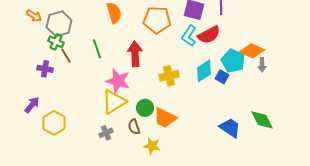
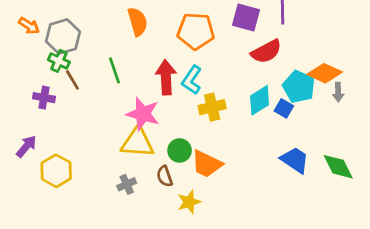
cyan L-shape: (189, 36) -> (192, 80), moved
yellow triangle: (114, 102) -> (138, 142), turned 36
blue trapezoid: (230, 128) -> (295, 160), moved
yellow star: (152, 146) -> (189, 202), turned -30

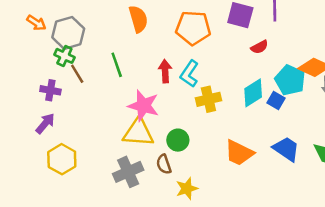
red semicircle: (266, 51) -> (259, 47), size x0.6
red arrow: (166, 77) -> (165, 71), size x0.7
purple arrow: (26, 146) -> (45, 123), moved
orange trapezoid: (207, 164) -> (239, 153), moved
gray cross: (127, 184) -> (128, 172), size x1.6

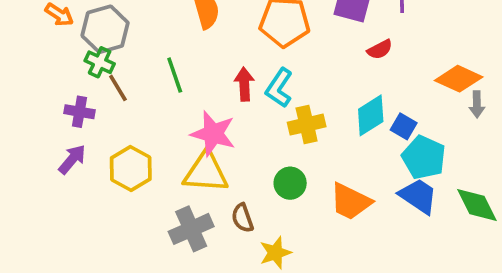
cyan pentagon: (290, 80) -> (424, 157), moved
green circle: (178, 140) -> (290, 183), moved
yellow hexagon: (62, 159) -> (131, 168), moved

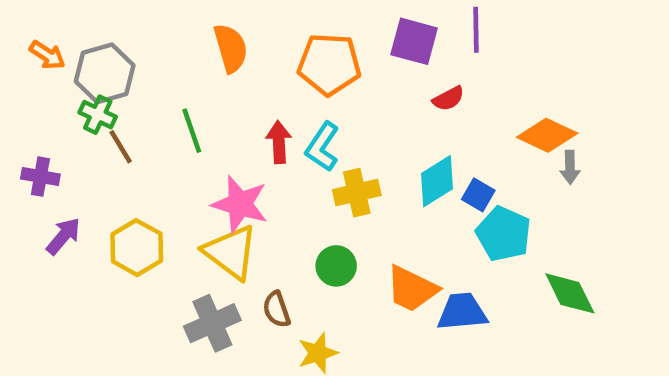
purple cross: (79, 112) -> (40, 177), moved
yellow triangle: (206, 172) -> (231, 252), turned 33
blue trapezoid: (418, 196) -> (462, 312), moved, turned -39

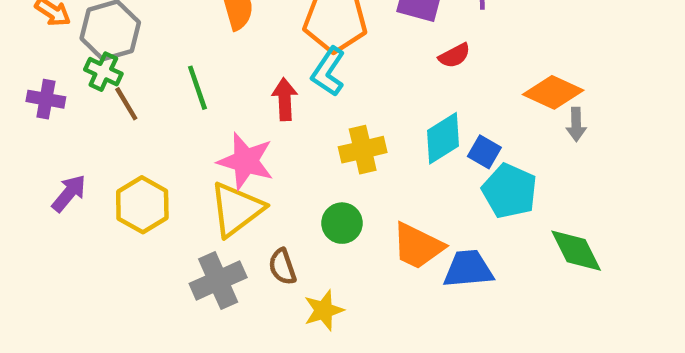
cyan L-shape: (322, 147) -> (328, 72), moved
purple cross: (40, 177) -> (46, 99), moved
yellow triangle: (231, 252) -> (236, 209), turned 46

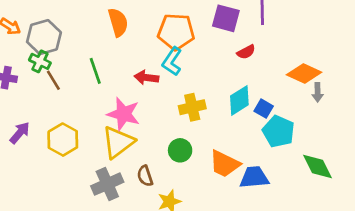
red arrow: (285, 99) -> (146, 78), turned -80

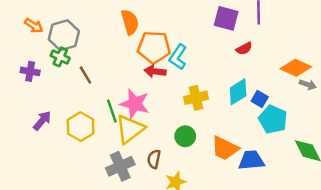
orange pentagon: (176, 32) -> (154, 47), moved
green line: (95, 71) -> (112, 111), moved
brown line: (53, 80) -> (85, 75), moved
gray arrow: (318, 92) -> (308, 85), turned -70
brown semicircle: (145, 176) -> (154, 159), turned 30

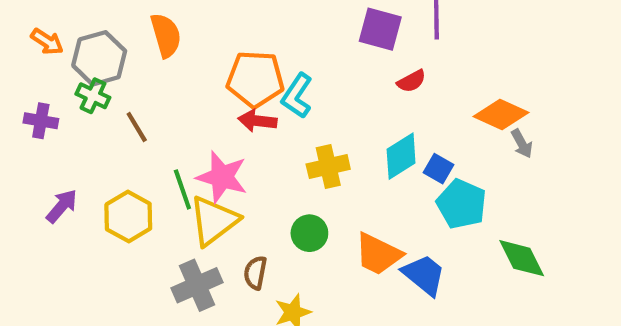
orange semicircle: (130, 22) -> (166, 35), moved
gray arrow: (308, 85) -> (522, 144), turned 42
blue trapezoid: (251, 160) -> (424, 275), turned 44

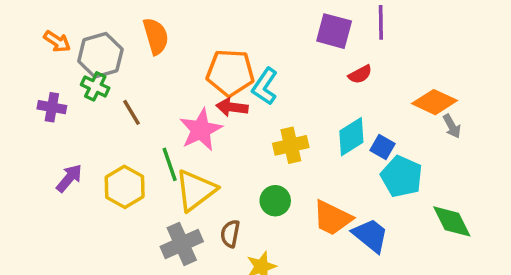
pink star: (222, 177) -> (201, 130), moved, turned 30

